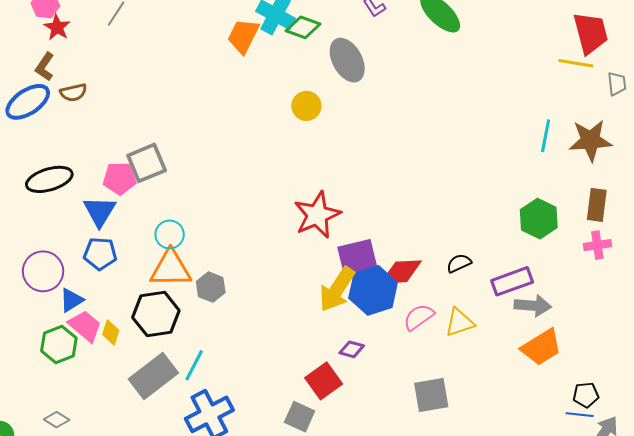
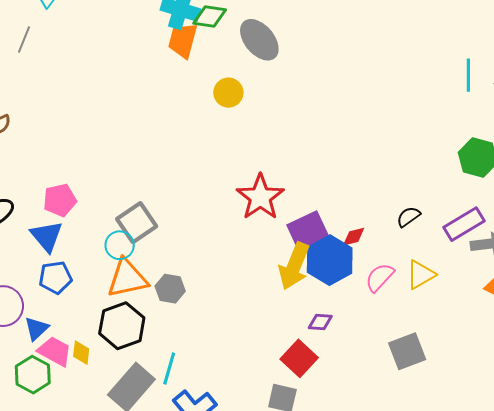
orange trapezoid: (243, 36) -> (183, 40), moved
gray square: (147, 163) -> (137, 223), moved
red diamond: (401, 272) -> (354, 237), size x0.6

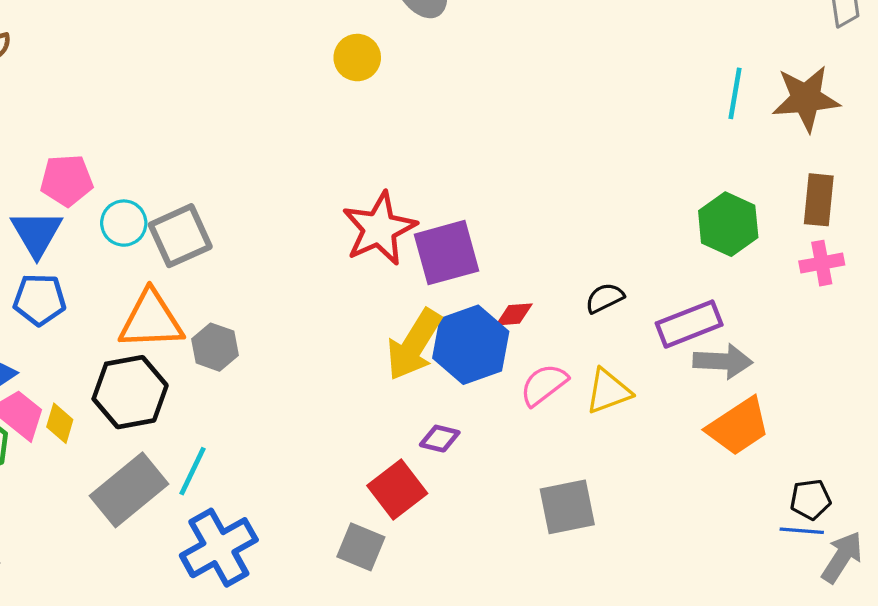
purple square: (309, 233) -> (446, 253), moved
cyan circle: (120, 245) -> (124, 223), moved

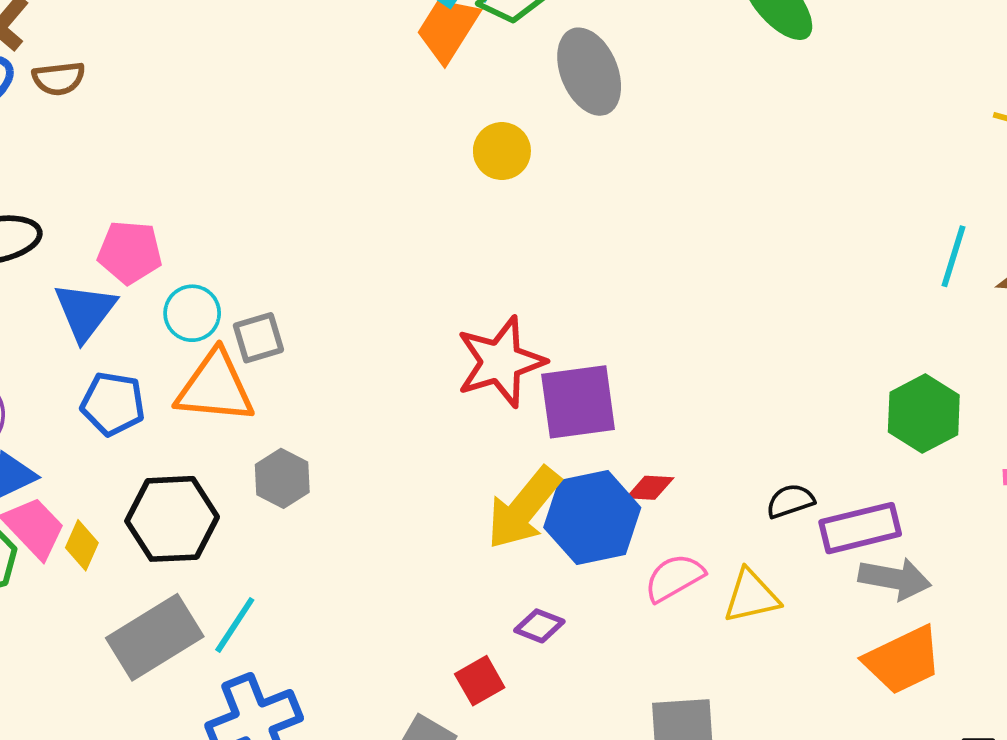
gray square: (180, 236) -> (258, 338), size x0.7
black semicircle: (605, 298) -> (790, 501), moved
blue pentagon: (40, 300) -> (113, 404), moved
orange triangle: (151, 320) -> (215, 387), moved
red square: (397, 489) -> (480, 681), size x0.7

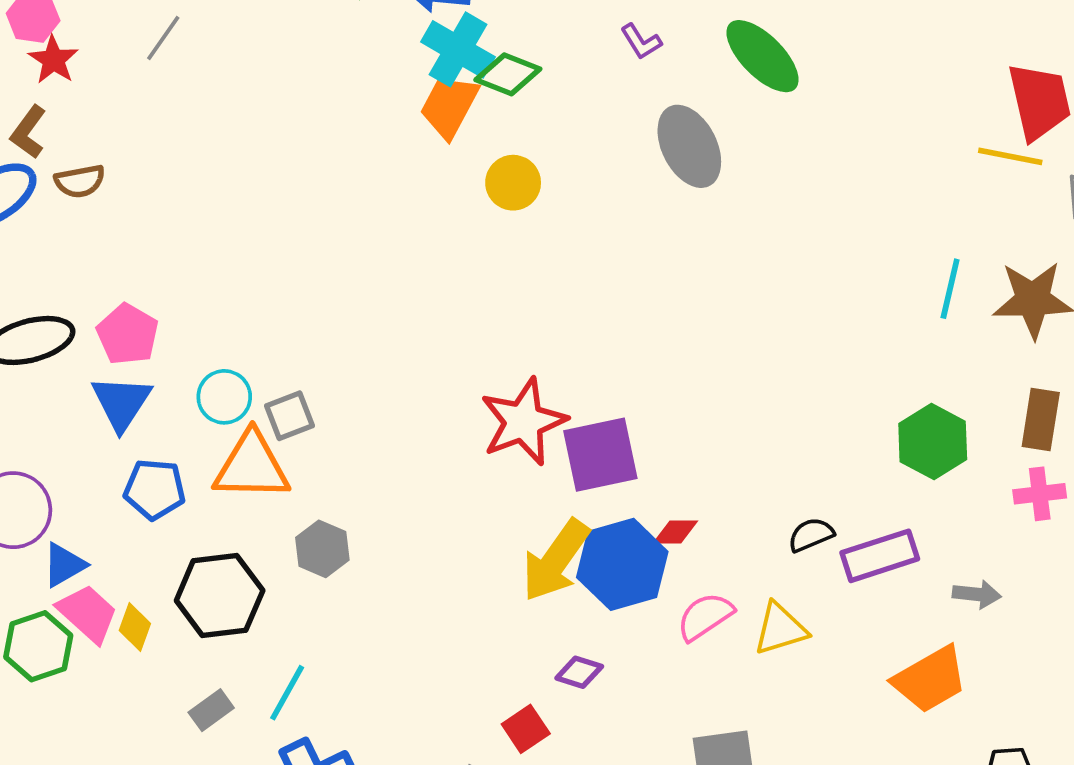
gray ellipse: (589, 72) -> (689, 146), moved
yellow circle: (502, 151) -> (513, 183), moved
pink pentagon: (130, 252) -> (128, 334), moved, turned 30
gray arrow: (895, 579) -> (977, 594), moved, size x0.7
gray rectangle: (155, 637) -> (211, 710), size x0.5

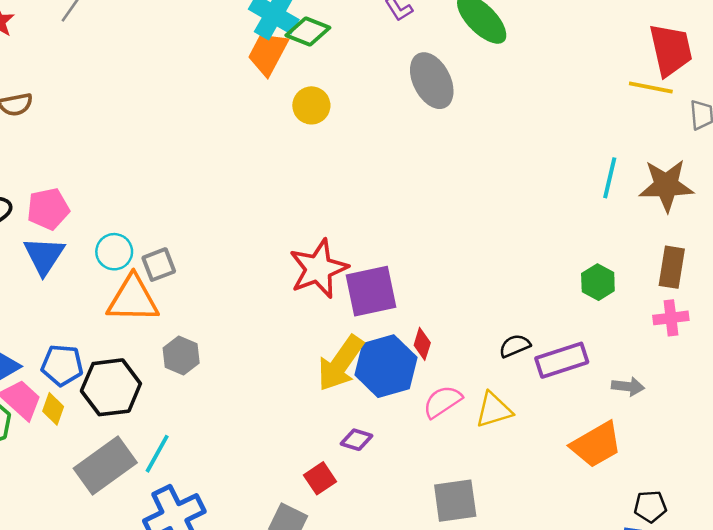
pink pentagon: (128, 334) -> (48, 209), turned 30
green hexagon: (933, 441) -> (598, 282), size x0.7
blue pentagon: (155, 489) -> (62, 365), moved
red diamond: (675, 532) -> (422, 344), turned -72
gray rectangle: (211, 710) -> (105, 466), size x2.0

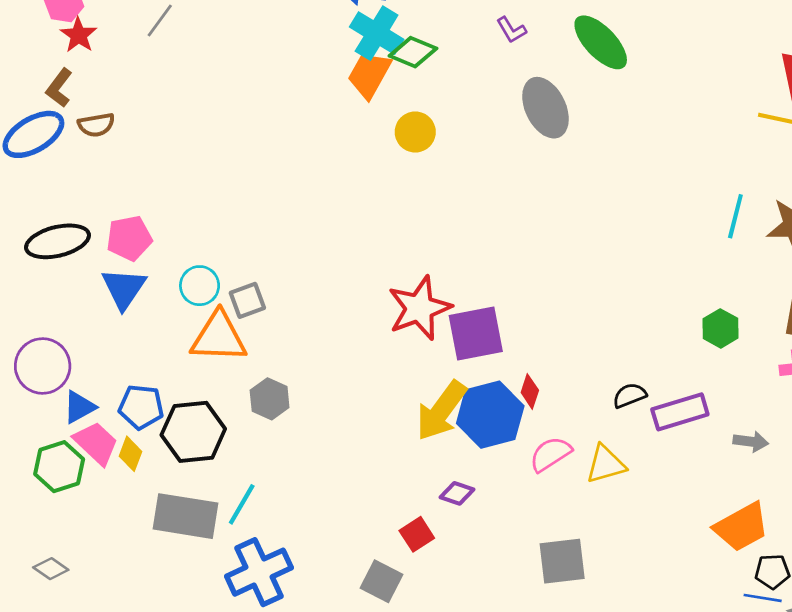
orange trapezoid: (596, 445) -> (742, 527), moved
gray rectangle: (105, 466) -> (185, 516), turned 44

